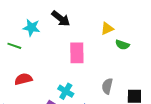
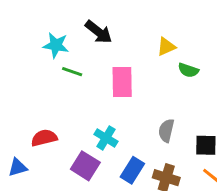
green line: (14, 46) -> (72, 72), moved
red semicircle: (23, 79) -> (44, 138), moved

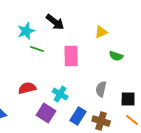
cyan star: (56, 45) -> (26, 31), turned -30
green semicircle: (188, 70) -> (116, 56), moved
red semicircle: (44, 138) -> (27, 88), moved

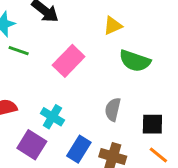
pink rectangle: (71, 56) -> (69, 61), turned 45
green semicircle: (116, 56) -> (135, 61), size x1.5

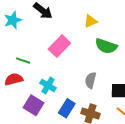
green line: (19, 51) -> (23, 61), moved

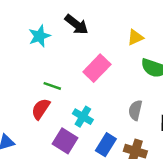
red semicircle: (14, 79) -> (41, 109), turned -42

